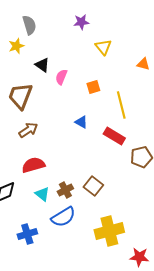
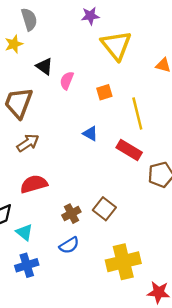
yellow triangle: (103, 47) -> (116, 45), size x1.6
cyan triangle: (42, 194) -> (24, 232), moved
blue semicircle: (63, 217) -> (69, 245), size x0.7

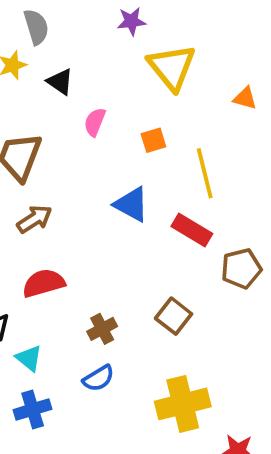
black triangle: (44, 66) -> (60, 82), moved
blue triangle: (90, 133) -> (131, 204), size x1.5
brown square: (104, 209) -> (174, 316), moved

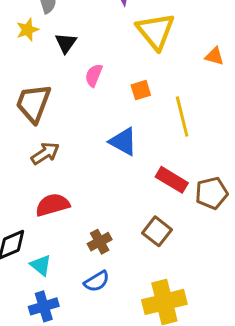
black triangle: (60, 82) -> (66, 43), turned 30
red rectangle: (192, 230) -> (172, 180), moved

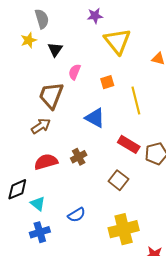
brown trapezoid: (33, 103) -> (51, 95), moved
brown cross: (100, 242) -> (79, 157), moved

